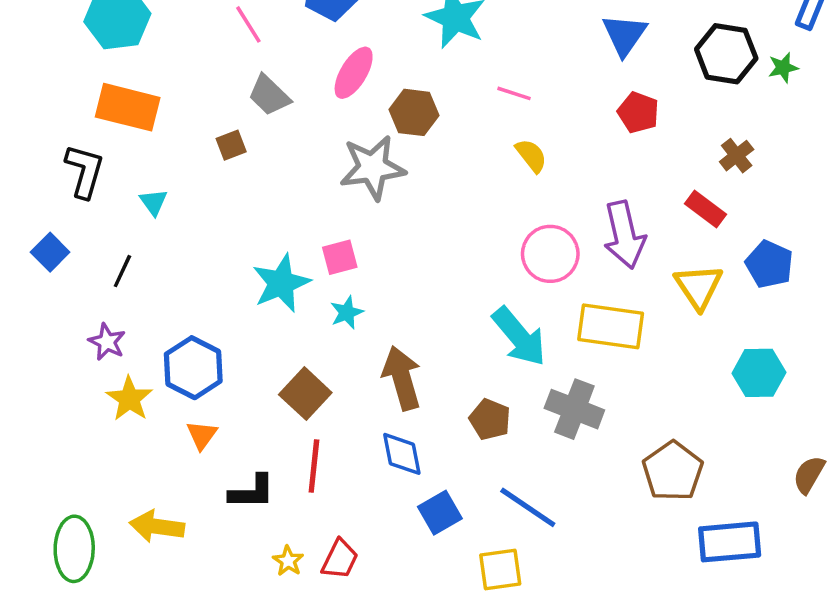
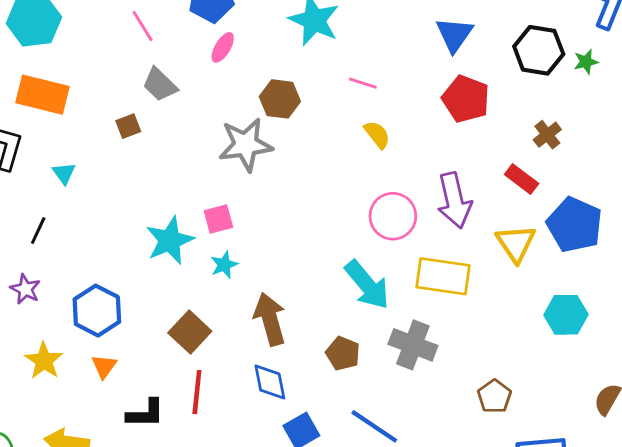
pink ellipse: (354, 73) -> (223, 47), moved, size x0.7
red pentagon: (638, 112) -> (466, 99), size x1.4
blue pentagon: (769, 264) -> (574, 225), size x1.4
yellow star: (129, 399) -> (44, 361), moved
brown pentagon: (673, 471) -> (494, 396), size x0.7

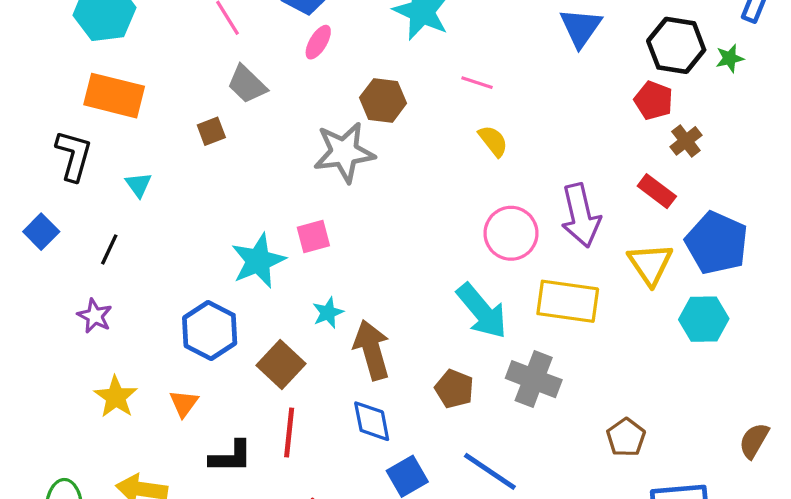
red pentagon: (466, 99) -> (654, 100), moved, size x0.7
cyan star: (224, 265) -> (328, 313), moved
blue hexagon: (97, 311) -> (210, 330), moved
cyan hexagon: (566, 315) -> (704, 319), moved

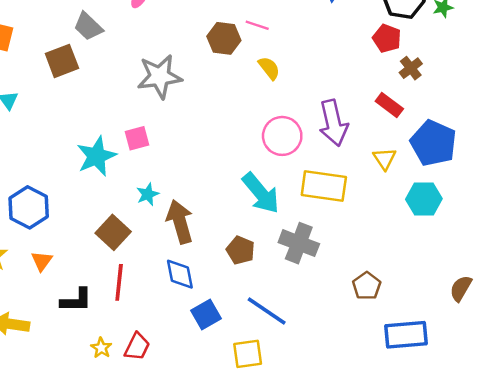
brown hexagon: (383, 100) -> (224, 38), moved
brown square: (211, 131) -> (62, 61), size x1.6
yellow triangle: (650, 264) -> (385, 159), size x0.7
blue hexagon: (210, 330) -> (29, 207), moved

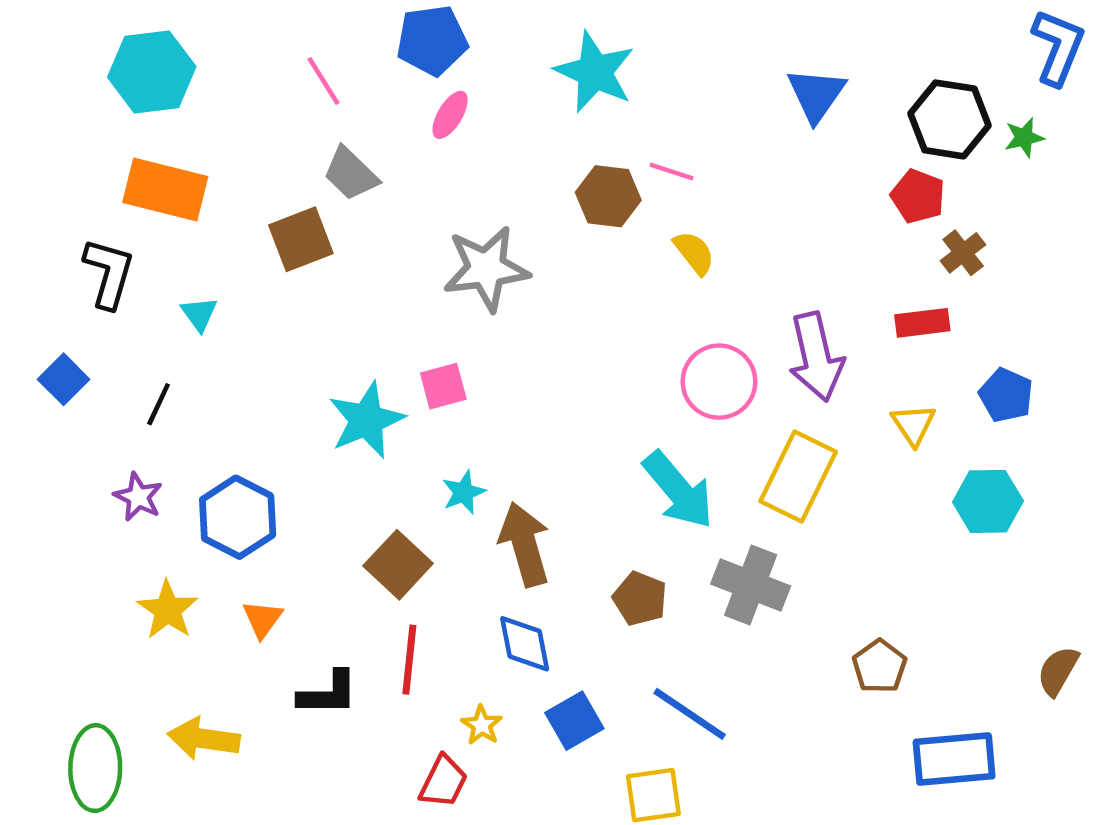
red rectangle: (389, 105) -> (922, 323), turned -44
blue pentagon: (433, 143) -> (1006, 395), size x0.6
yellow rectangle: (324, 186) -> (798, 477), turned -72
yellow star: (101, 348) -> (482, 725), moved

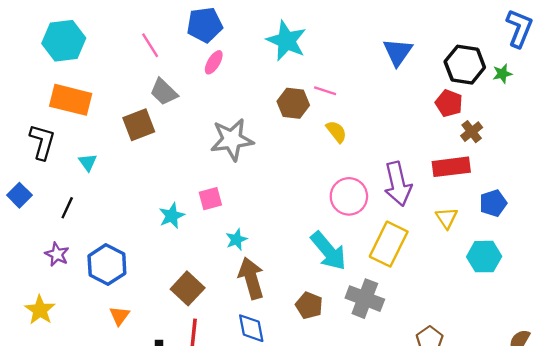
red rectangle: (922, 323) -> (451, 167), size x1.4
blue pentagon: (1006, 395) -> (493, 203), turned 30
cyan star: (366, 420) -> (172, 216), size x0.7
cyan star: (464, 492) -> (236, 240), moved
yellow star: (168, 610) -> (40, 310), moved

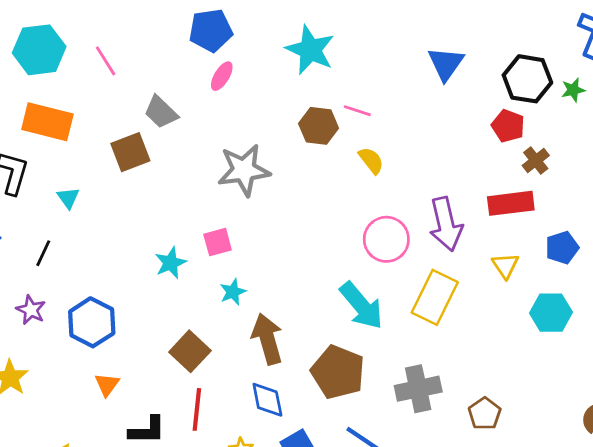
pink line: (150, 45) -> (106, 61), moved
cyan star: (236, 240) -> (233, 292), moved
gray cross: (365, 299) -> (418, 389), moved, turned -33
brown pentagon: (309, 305) -> (338, 372), size x1.6

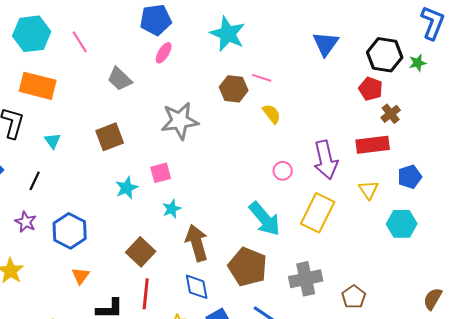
brown square: (130, 152) -> (110, 137), moved
pink circle: (386, 239) -> (283, 171), size x0.6

